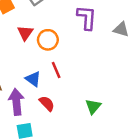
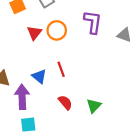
orange circle: (48, 40) -> (57, 30), moved
red semicircle: (47, 103) -> (65, 102), moved

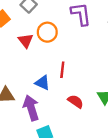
red line: (61, 69) -> (62, 70), turned 42

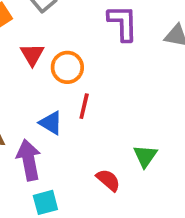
orange circle: (47, 32) -> (67, 67), moved
red semicircle: (76, 101) -> (108, 180), moved

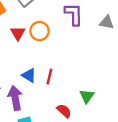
orange circle: (67, 67) -> (40, 31), moved
red line: (84, 106) -> (49, 77), moved

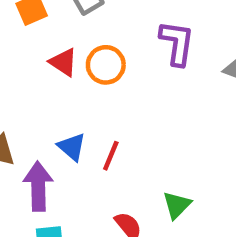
red triangle: (18, 33) -> (63, 62), turned -35

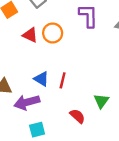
purple arrow: (38, 186) -> (27, 102), turned -95

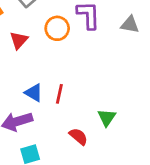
orange circle: (53, 33) -> (57, 28), moved
red triangle: (30, 35) -> (19, 40), turned 49

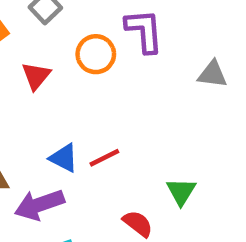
gray triangle: (130, 25) -> (212, 74), moved
red line: (59, 94) -> (104, 158), turned 54

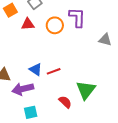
red triangle: (36, 76) -> (28, 24), moved, turned 40
green triangle: (181, 192) -> (86, 90), size x1.5

